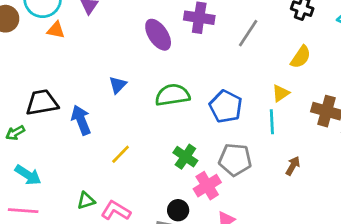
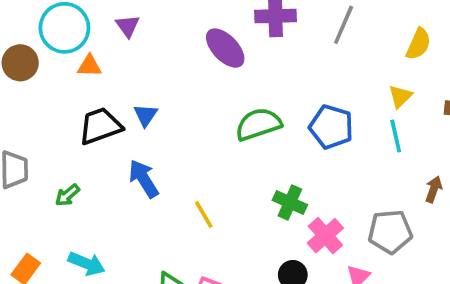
blue triangle: (118, 85) -> (146, 115), moved
black trapezoid: (42, 102) -> (100, 126), moved
green arrow: (15, 133) -> (67, 195), moved
yellow line: (121, 154) -> (204, 214), turned -65
gray pentagon: (235, 160) -> (390, 232), moved

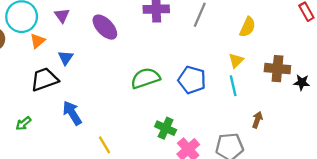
purple ellipse: (225, 48) -> (105, 27), moved
orange triangle: (89, 66) -> (38, 41), turned -42
blue triangle: (146, 115) -> (66, 58), moved
yellow line: (204, 214) -> (104, 145), moved

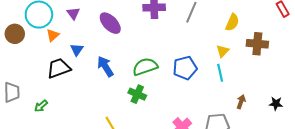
brown cross: (277, 69) -> (257, 44), moved
blue pentagon: (192, 80) -> (185, 68), turned -30
black star: (302, 82) -> (276, 104), moved
blue arrow: (72, 113) -> (105, 66), moved
green cross: (166, 128) -> (137, 94), moved

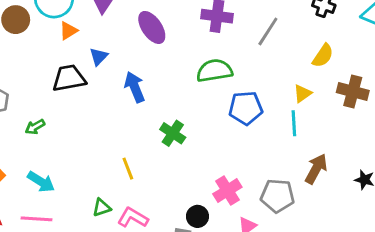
green semicircle: (145, 67) -> (214, 71), moved
brown arrow: (241, 102) -> (316, 169), size x1.5

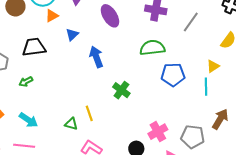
black trapezoid: (69, 78) -> (34, 47), moved
green triangle: (102, 208) -> (71, 124), moved, turned 32

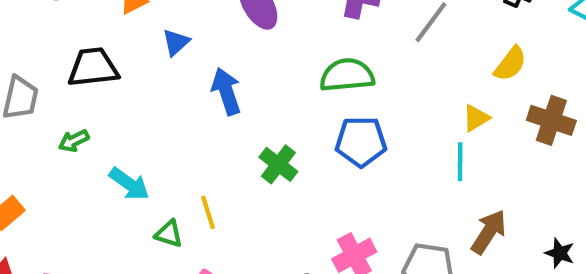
blue pentagon: (173, 75) -> (361, 142), moved
cyan arrow: (28, 120) -> (129, 184), moved

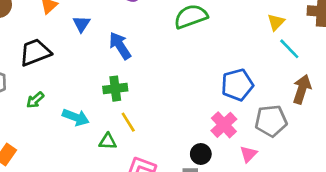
blue pentagon: (361, 142) -> (237, 85), moved
cyan line: (460, 162) -> (289, 49), moved, turned -30
green cross: (278, 164) -> (115, 89), moved, turned -30

